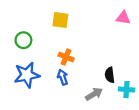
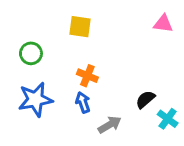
black semicircle: (110, 75) -> (145, 99), turned 56
cyan cross: (127, 90) -> (168, 119), turned 32
gray arrow: (94, 94) -> (110, 125), moved

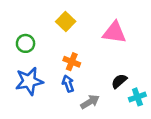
pink triangle: (163, 24) -> (114, 32), moved, size x1.5
yellow square: (80, 27) -> (66, 22), turned 36
cyan cross: (168, 119) -> (137, 97), turned 35

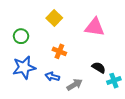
black semicircle: (119, 81) -> (99, 67), turned 72
blue arrow: (68, 84) -> (52, 77), moved, turned -56

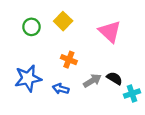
pink triangle: (95, 27) -> (110, 32), turned 35
green circle: (21, 36) -> (31, 27), moved
gray arrow: (75, 85) -> (92, 81), moved

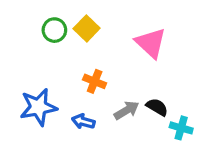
green circle: (31, 27) -> (54, 30), moved
cyan cross: (132, 93) -> (181, 128), turned 35

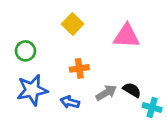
green circle: (54, 30) -> (25, 51), moved
pink triangle: (151, 43) -> (126, 36), turned -40
orange cross: (95, 81) -> (79, 68), turned -30

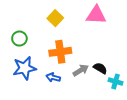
pink triangle: (126, 36) -> (96, 15), moved
orange cross: (79, 68) -> (60, 52), size x1.5

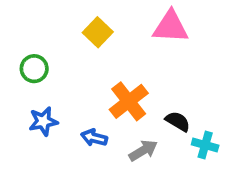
orange cross: (60, 52) -> (129, 101), moved, turned -30
blue star: (25, 68) -> (43, 121), size x0.7
gray arrow: (81, 70) -> (143, 150), moved

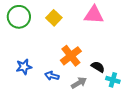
green circle: (34, 69) -> (19, 17), moved, size x1.5

